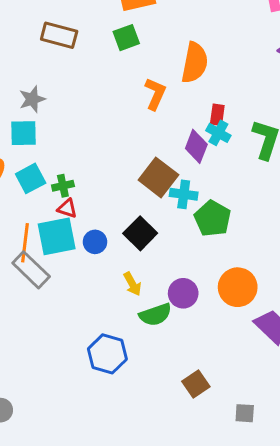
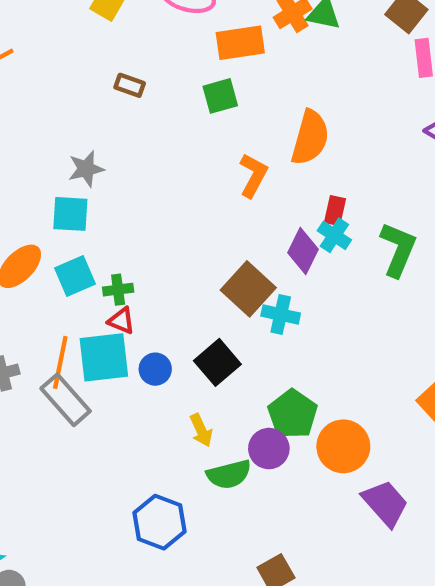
brown rectangle: (59, 35) -> (130, 85), size x0.6
green pentagon: (212, 219) -> (293, 414), moved

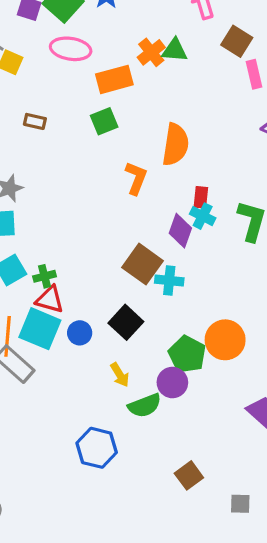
red triangle: (121, 321) -> (50, 299), size x1.4
cyan square: (104, 357) -> (40, 329), turned 36
orange circle: (343, 446) -> (225, 340), moved

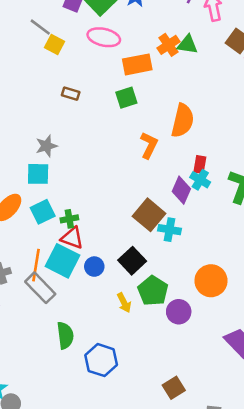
green pentagon: (187, 354) -> (153, 291), moved
purple circle: (172, 383) -> (179, 312), moved
green semicircle: (145, 406) -> (65, 335), moved, turned -80

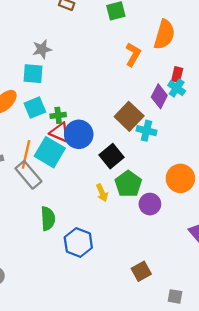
blue circle: (94, 267) -> (79, 134), moved, size x1.6

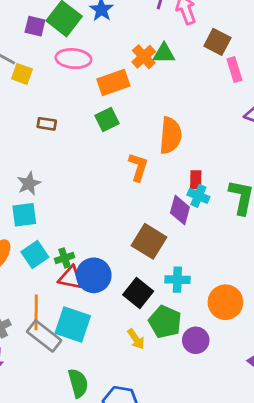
cyan cross: (146, 131) -> (177, 280), moved
cyan square: (50, 152) -> (73, 324), moved

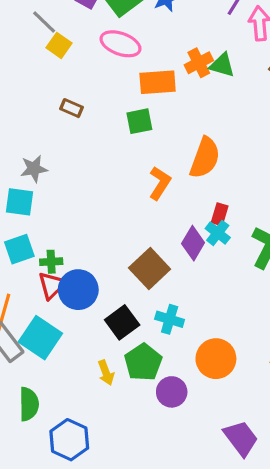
red triangle: (71, 278) -> (52, 285), turned 48

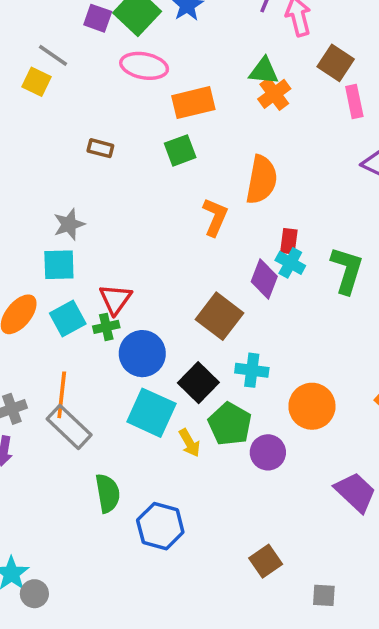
yellow square: (59, 45) -> (37, 82), moved
orange cross: (199, 63) -> (274, 94), moved
red triangle: (52, 285) -> (115, 299), moved
cyan square: (40, 338) -> (151, 413), moved

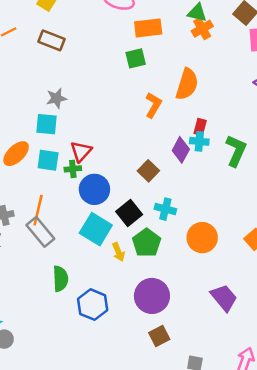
brown rectangle: (100, 148) -> (51, 40), moved, size x1.5
cyan cross: (290, 263) -> (199, 141), turned -30
brown square: (220, 316) -> (148, 171), size x0.7
cyan square: (68, 318) -> (48, 160), turned 30
purple circle: (268, 452) -> (152, 296), moved, size x1.5

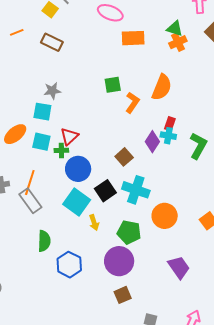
green square: (136, 58) -> (113, 85), moved
cyan cross: (165, 209) -> (136, 190), size x1.5
green pentagon: (147, 243) -> (129, 232), moved, turned -30

